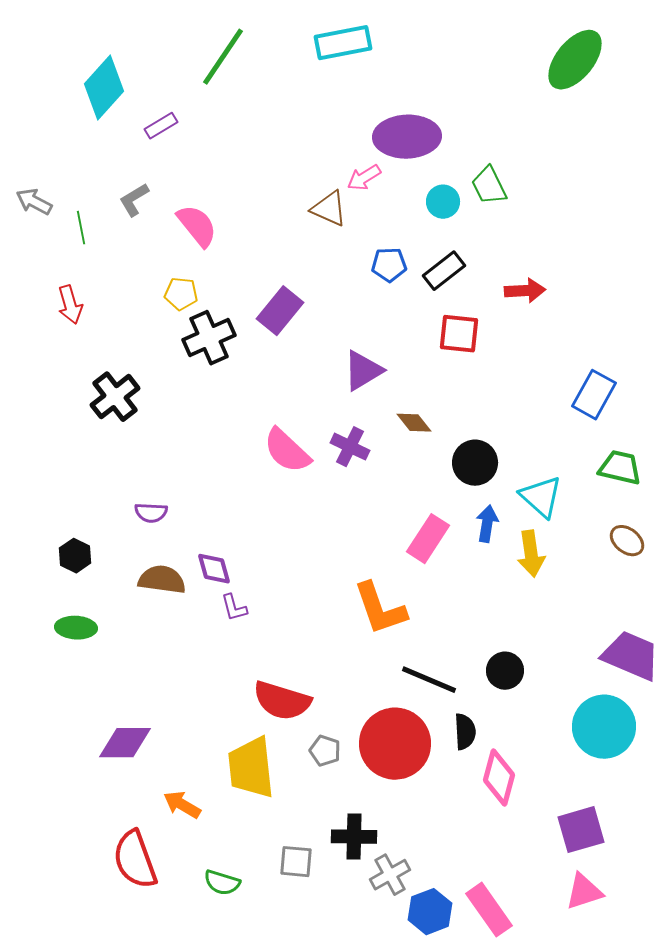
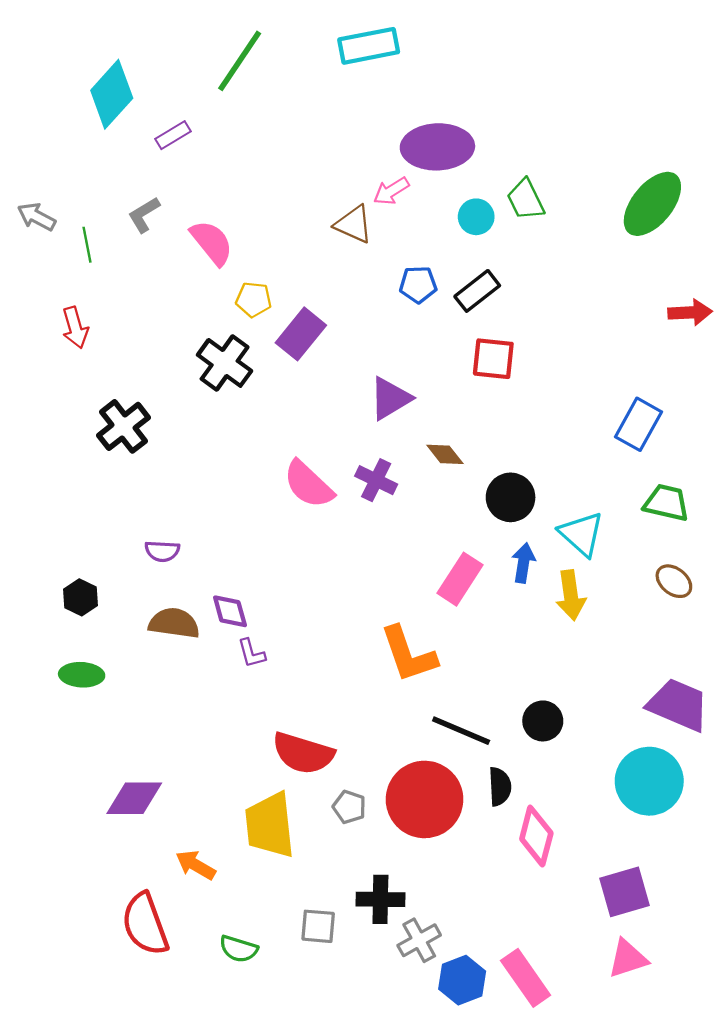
green ellipse: (575, 60) -> (652, 204), moved
red arrow: (525, 291) -> (690, 312), moved
yellow pentagon: (181, 294) -> (254, 300), moved
black cross: (209, 338) -> (225, 363), turned -30

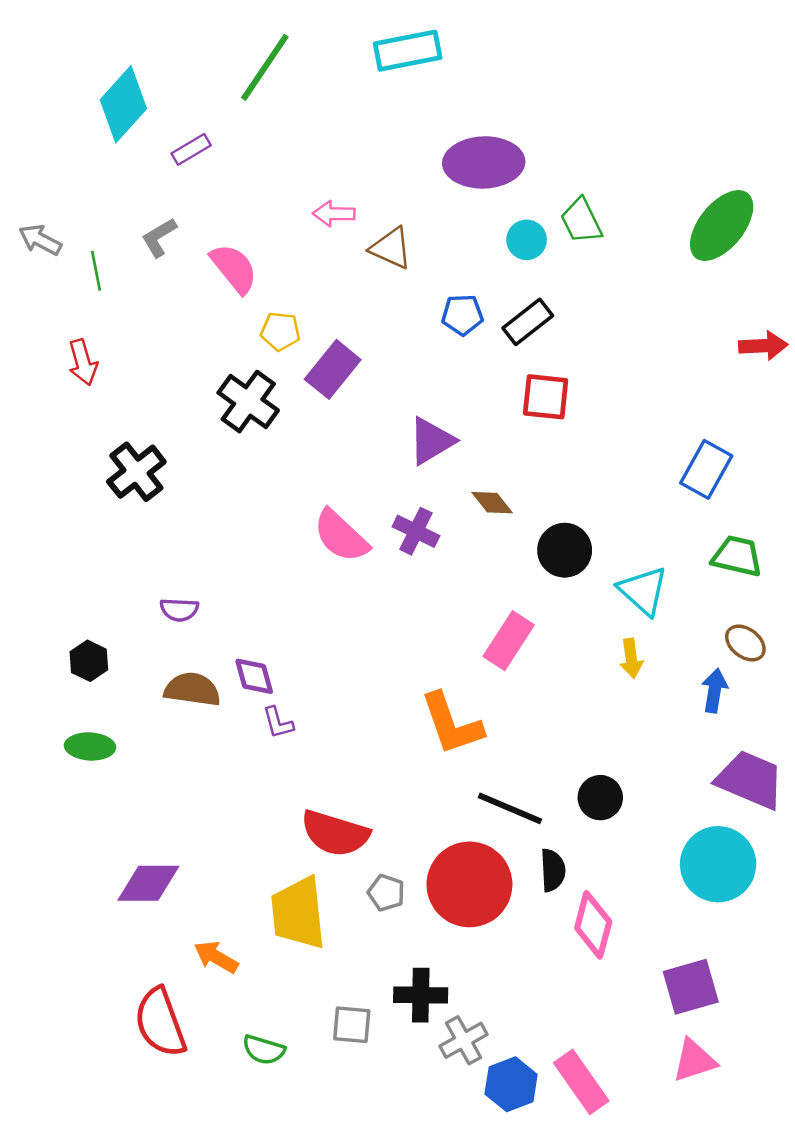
pink arrow: (391, 191) -> (334, 214), moved, turned 33
blue arrow: (523, 563) -> (714, 691), moved
yellow arrow: (571, 595) -> (631, 658), size x0.7

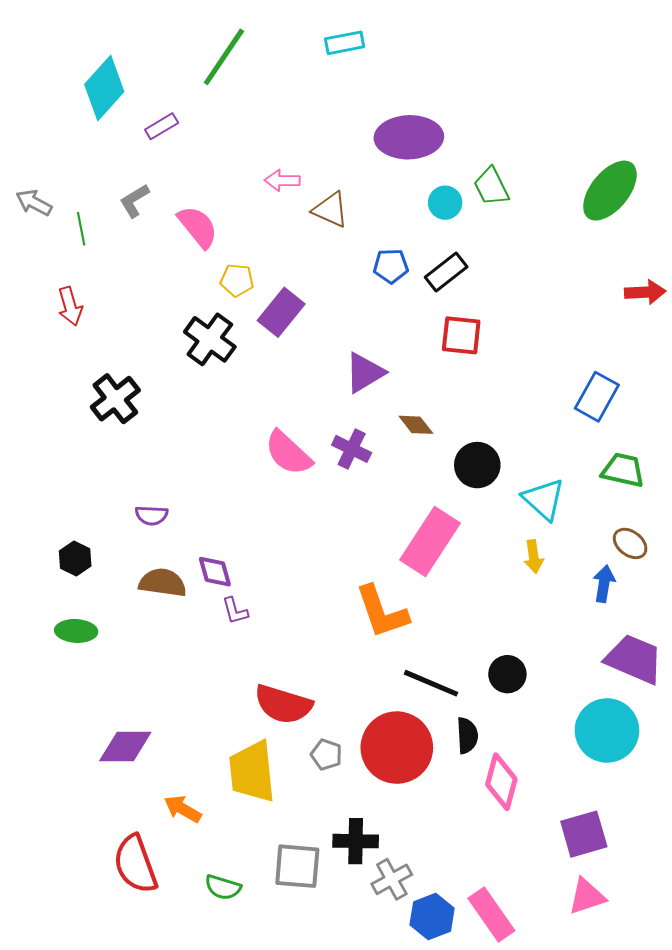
cyan rectangle: (408, 51) -> (345, 43), size x0.7
pink rectangle: (509, 641) -> (430, 541), size x1.4
gray square: (352, 1025) -> (297, 866), size x1.4

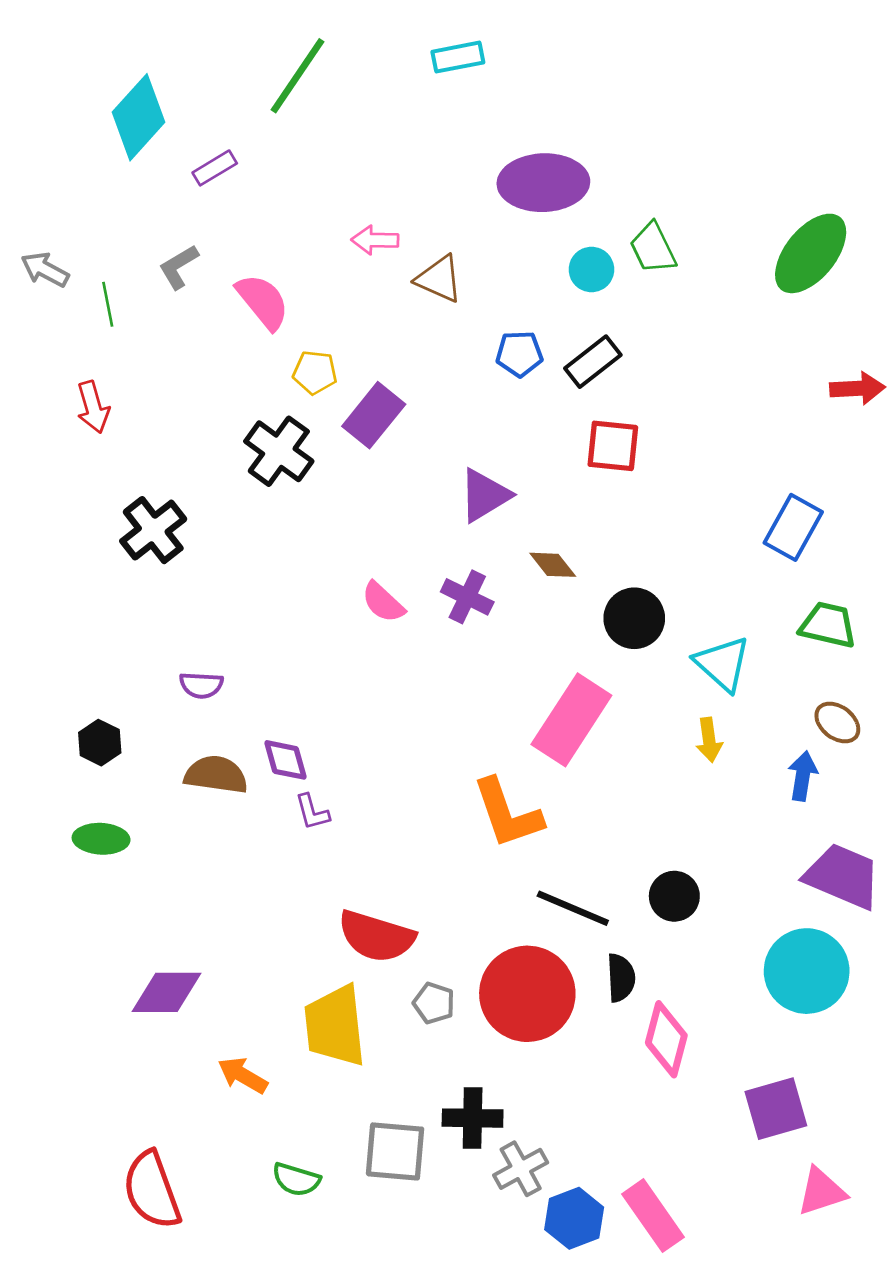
pink semicircle: (288, 453) -> (383, 602), size x0.7
red semicircle: (135, 864) -> (152, 1190), moved
pink triangle: (587, 896) -> (821, 1192), moved

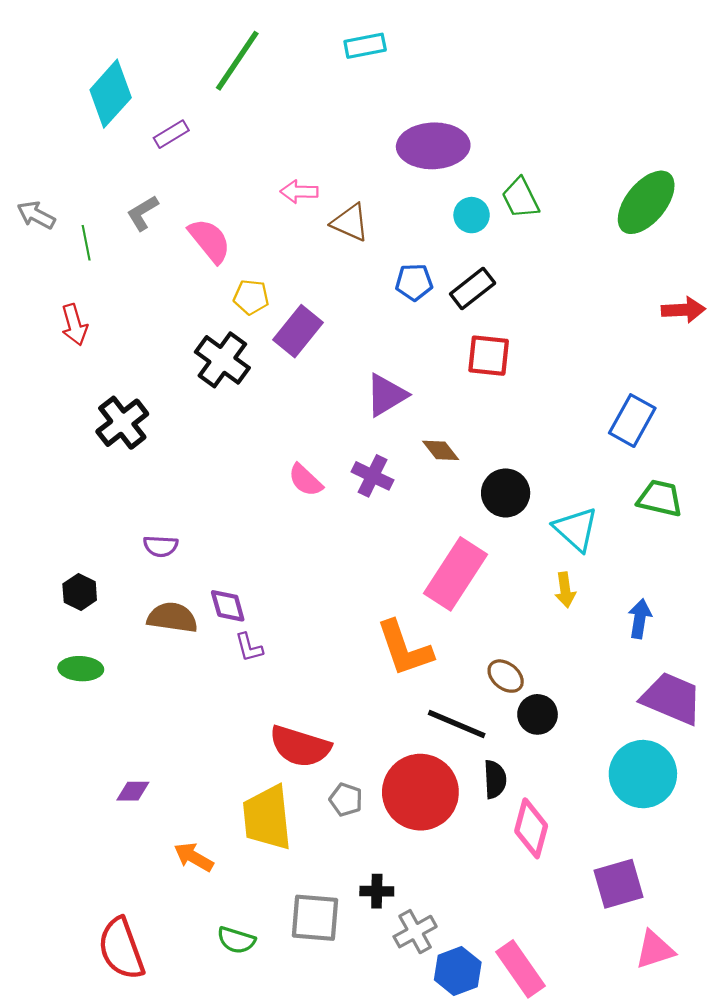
brown ellipse: (837, 723) -> (506, 676), moved
purple diamond: (167, 992) -> (133, 791), size x0.6
black cross: (473, 1118) -> (377, 891), size x0.7

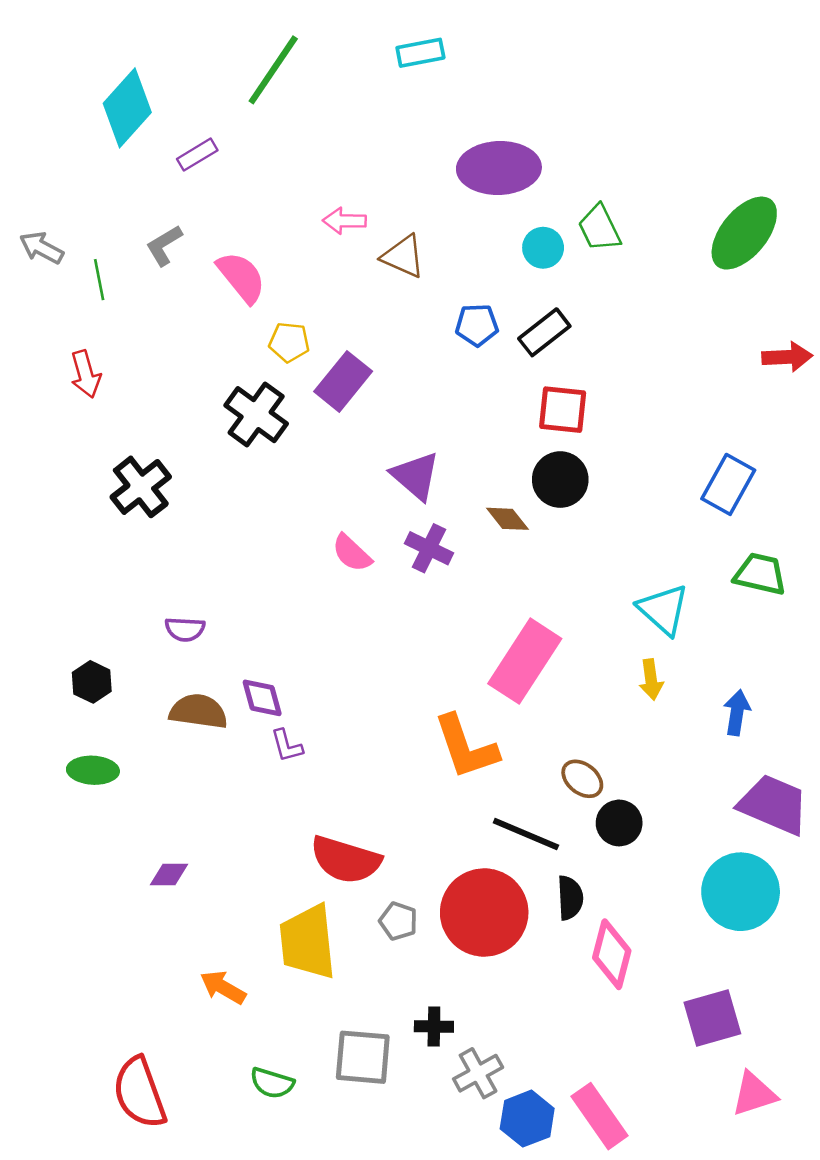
purple triangle: (386, 395) -> (416, 476), moved, turned -48
black circle: (506, 493) -> (560, 480), moved
purple diamond: (133, 791) -> (169, 874), moved

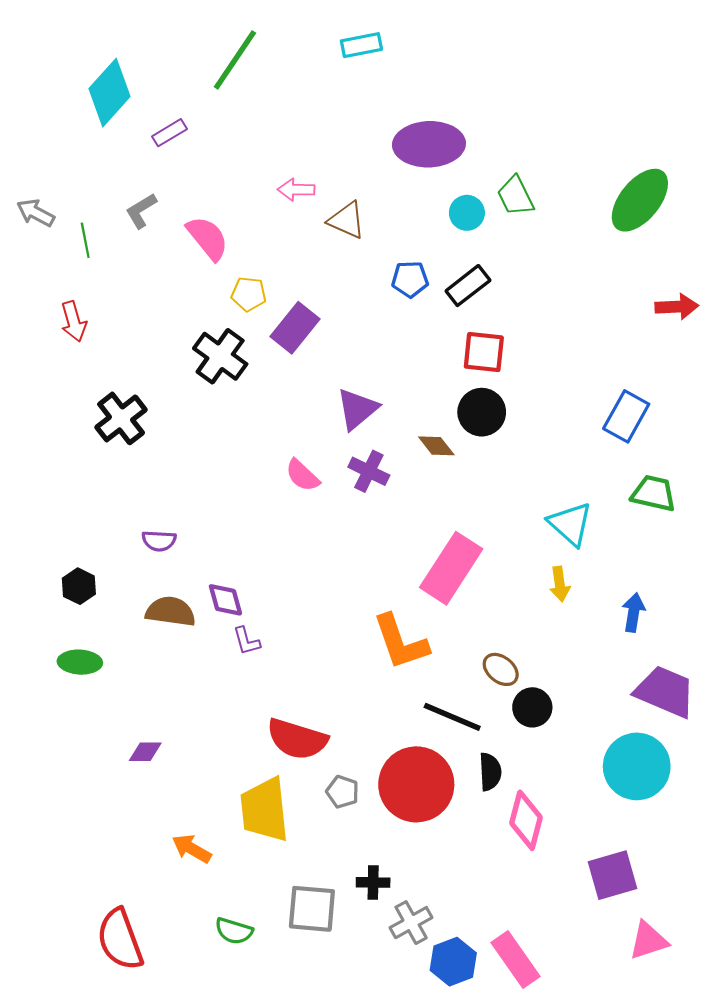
purple triangle: (416, 476) -> (357, 409), turned 39

